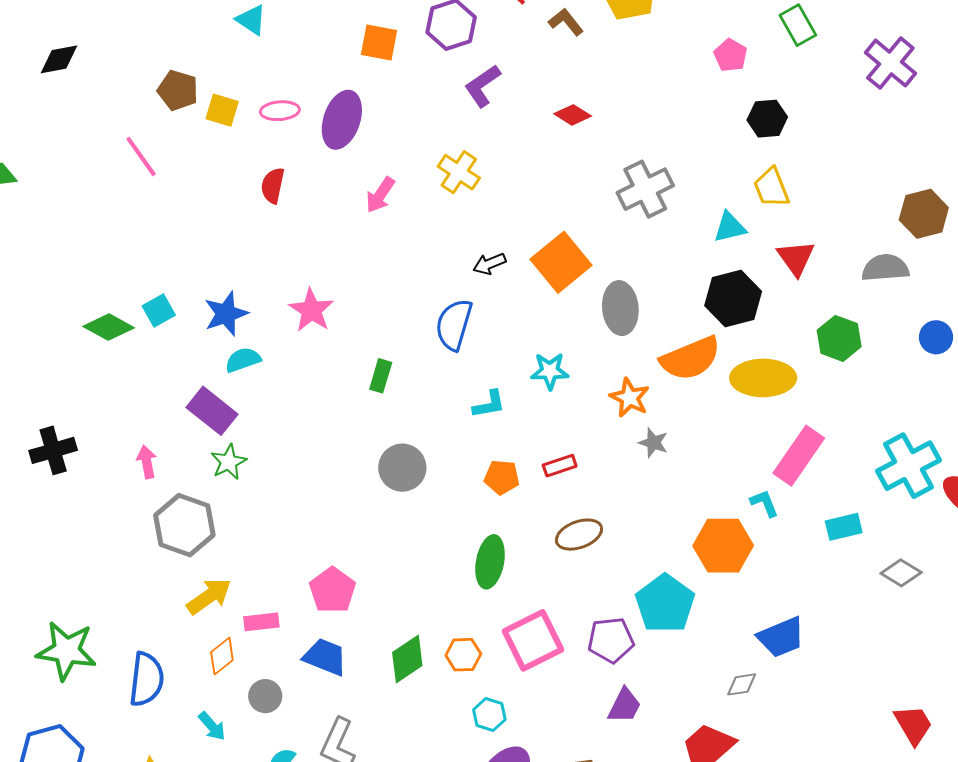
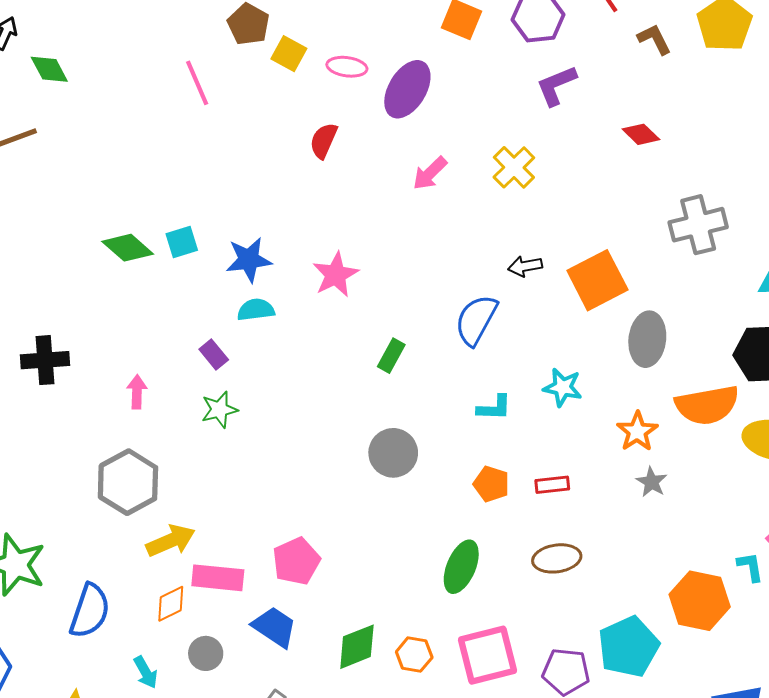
purple rectangle: (212, 411) -> (214, 354), size x0.6
gray hexagon: (184, 525) -> (128, 482), moved
pink rectangle: (261, 622) -> (218, 578), size x1.4

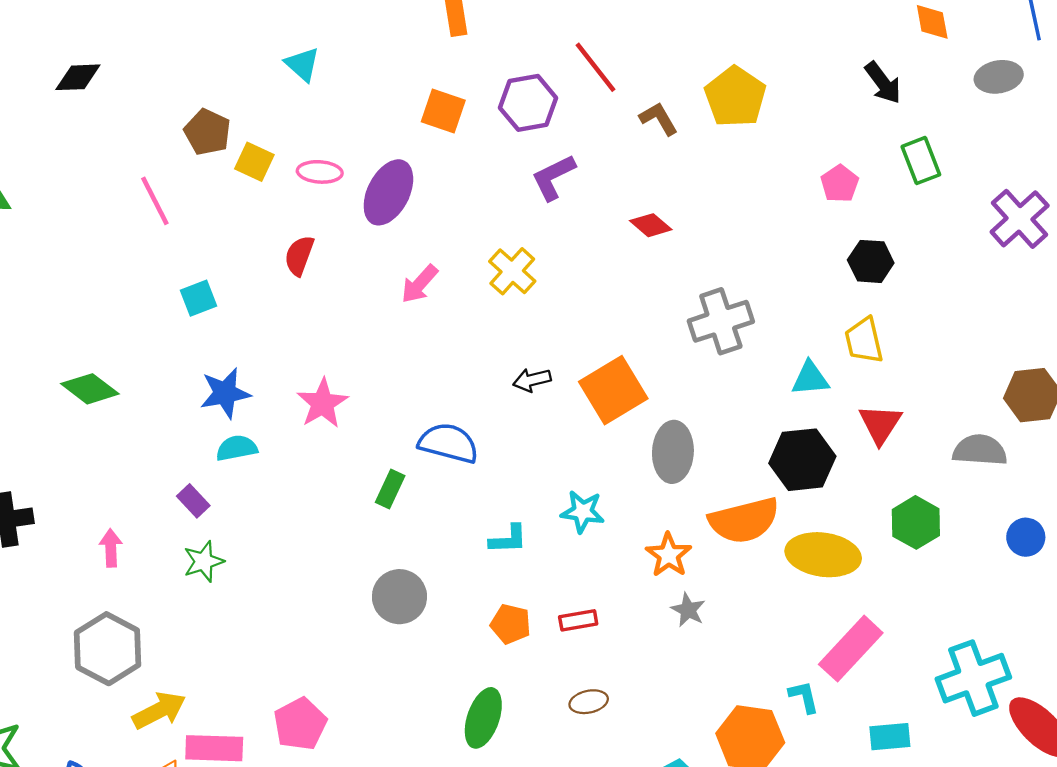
cyan square: (182, 242) -> (199, 298), moved
blue semicircle: (476, 320) -> (448, 443), moved, turned 80
brown ellipse: (557, 558) -> (589, 702), size x0.7

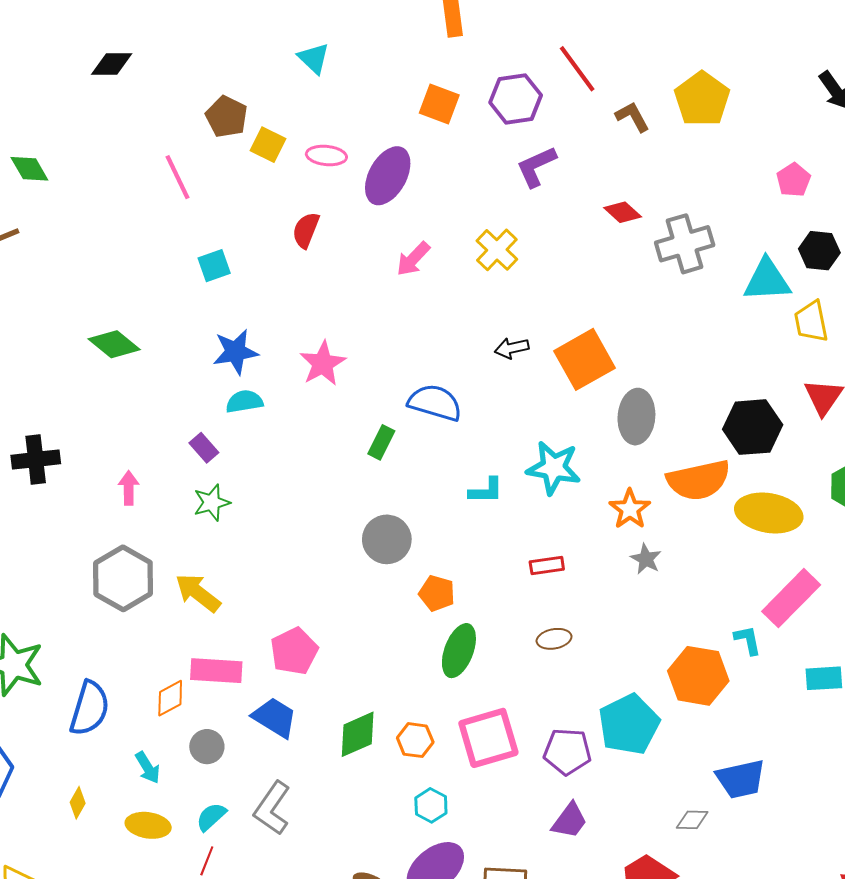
gray cross: (721, 321) -> (685, 244), moved
cyan triangle: (810, 378) -> (767, 280), moved, size x1.4
cyan star: (583, 512) -> (554, 468), size x1.4
orange pentagon: (511, 624) -> (437, 593), moved
yellow arrow: (159, 710) -> (198, 593), moved, turned -117

